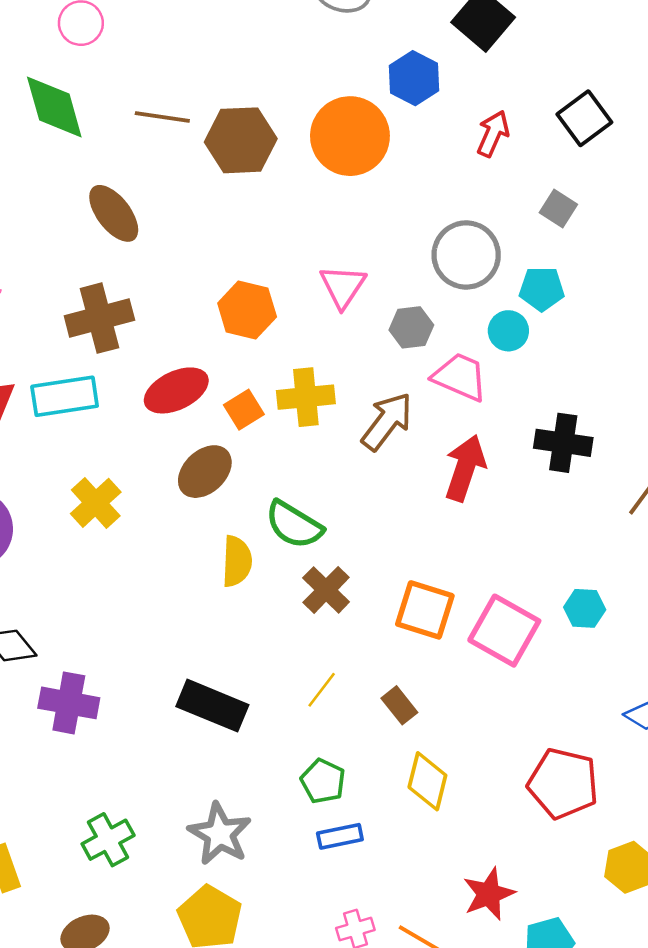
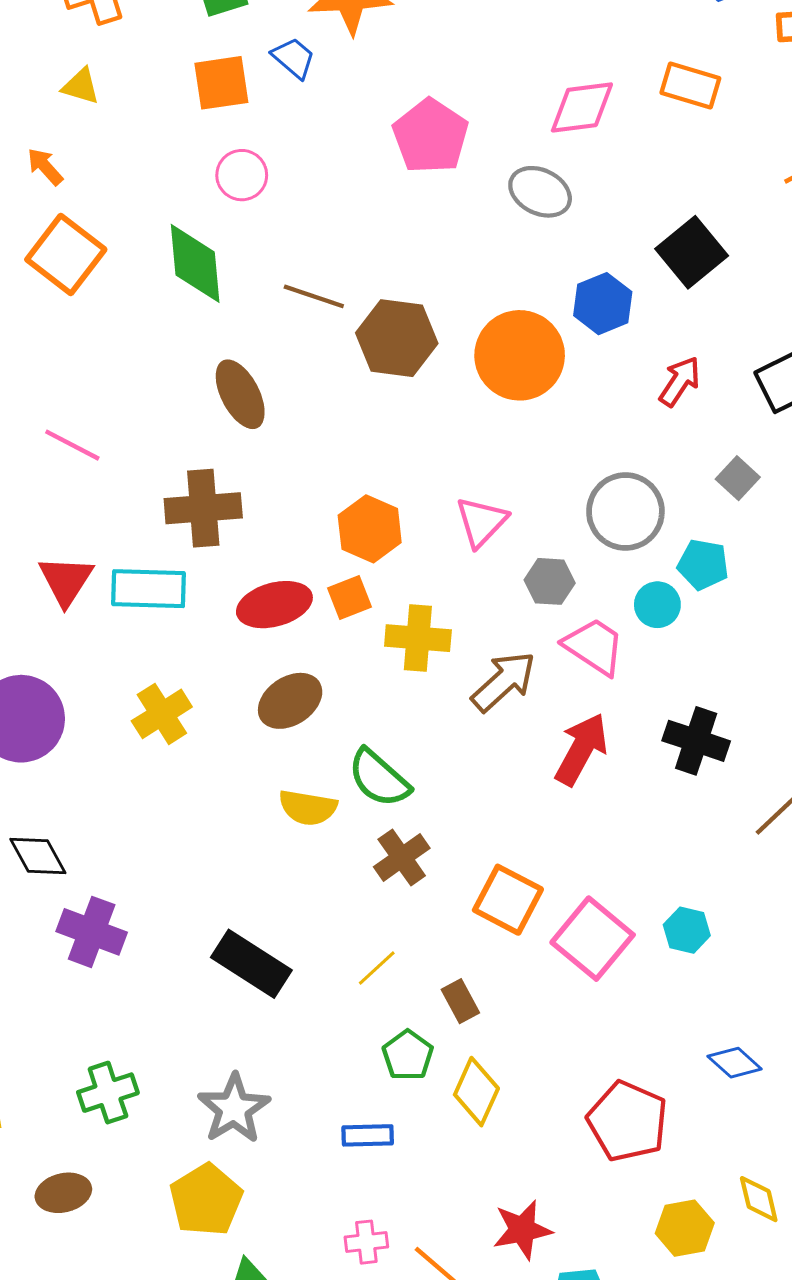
orange square: (244, 410) -> (350, 597), moved
yellow semicircle: (237, 561) -> (308, 808), turned 87
green pentagon: (323, 781) -> (408, 1055), moved

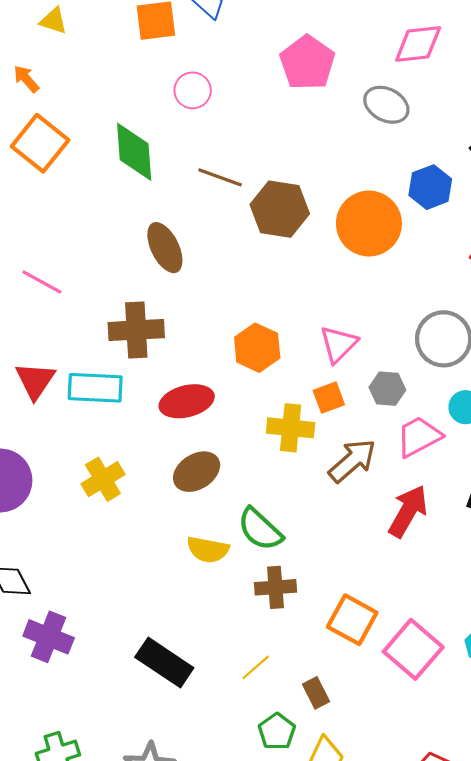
pink circle: (242, 175) -> (193, 90), moved
orange square: (350, 597) -> (329, 398), moved
pink trapezoid: (594, 646) -> (419, 437), turned -63
brown cross: (402, 857) -> (275, 587), turned 30

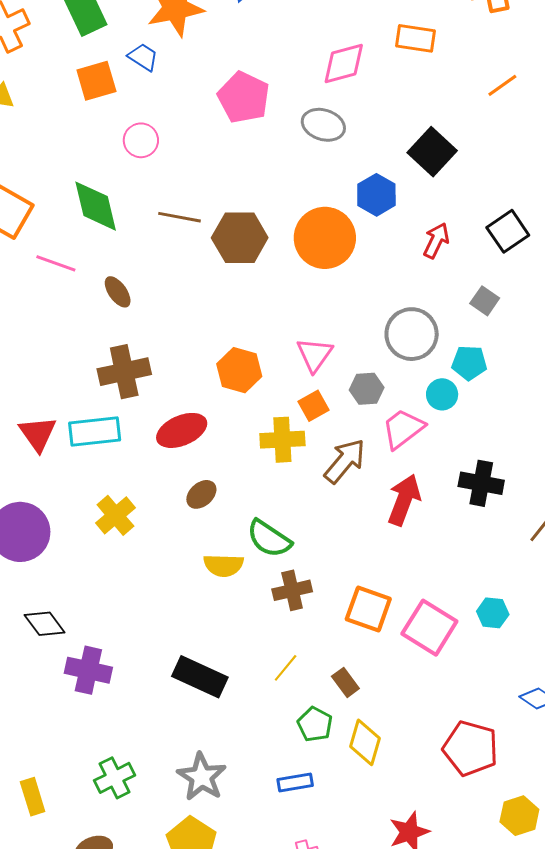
brown ellipse: (165, 248) -> (118, 292), moved, size x0.7
pink line: (42, 282) -> (56, 263), moved
brown ellipse: (197, 472) -> (201, 494), size x0.7

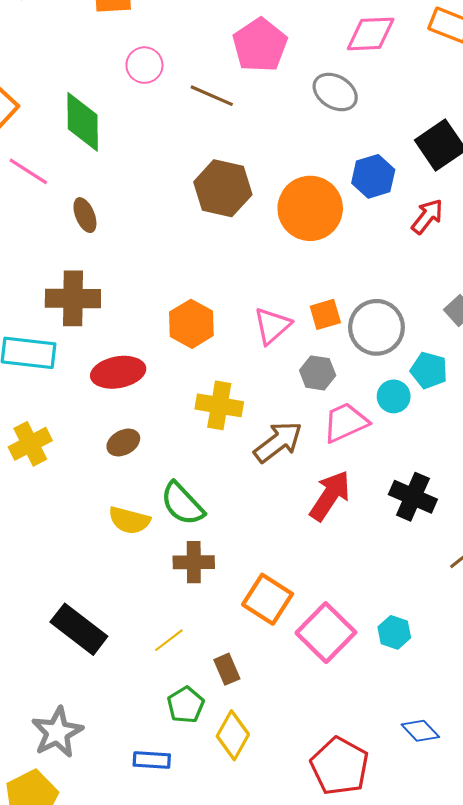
brown line: (179, 217) -> (212, 96), moved
red arrow: (436, 240) -> (427, 216), moved
orange square: (314, 406) -> (325, 314), moved

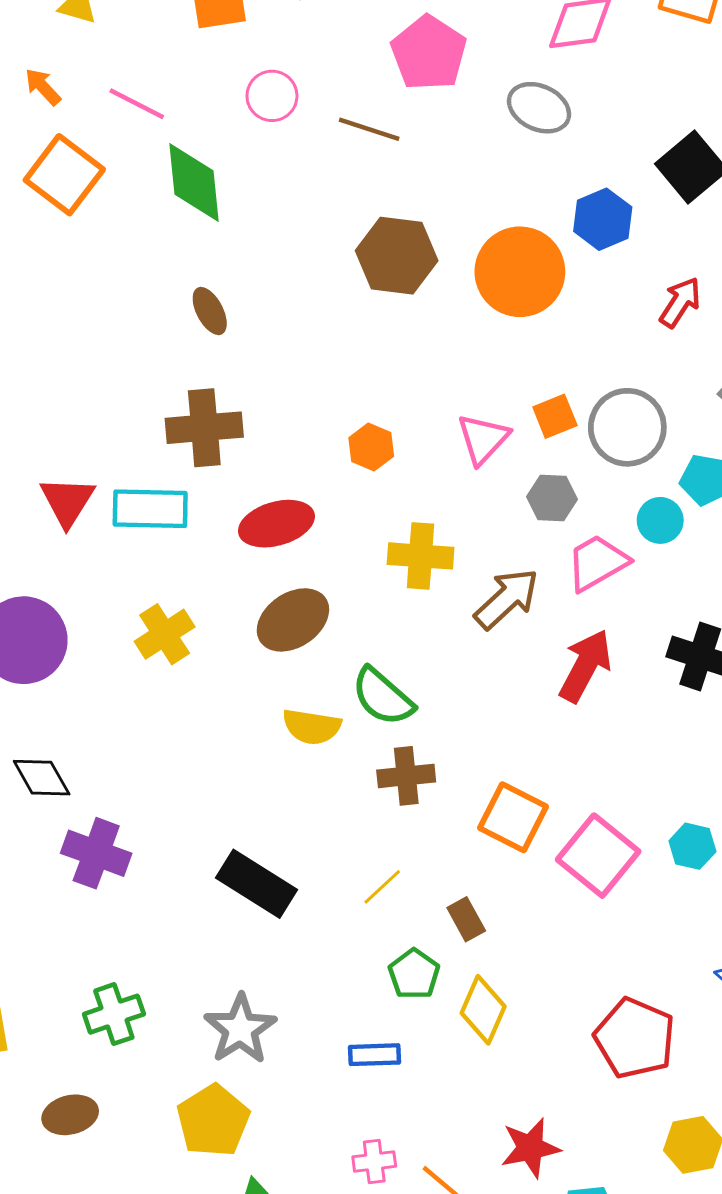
pink line: (28, 171) -> (137, 104), moved
red arrow: (427, 216) -> (680, 302), moved
orange hexagon: (191, 324) -> (371, 447), size x0.7
brown ellipse: (123, 442) -> (293, 620), size x1.6

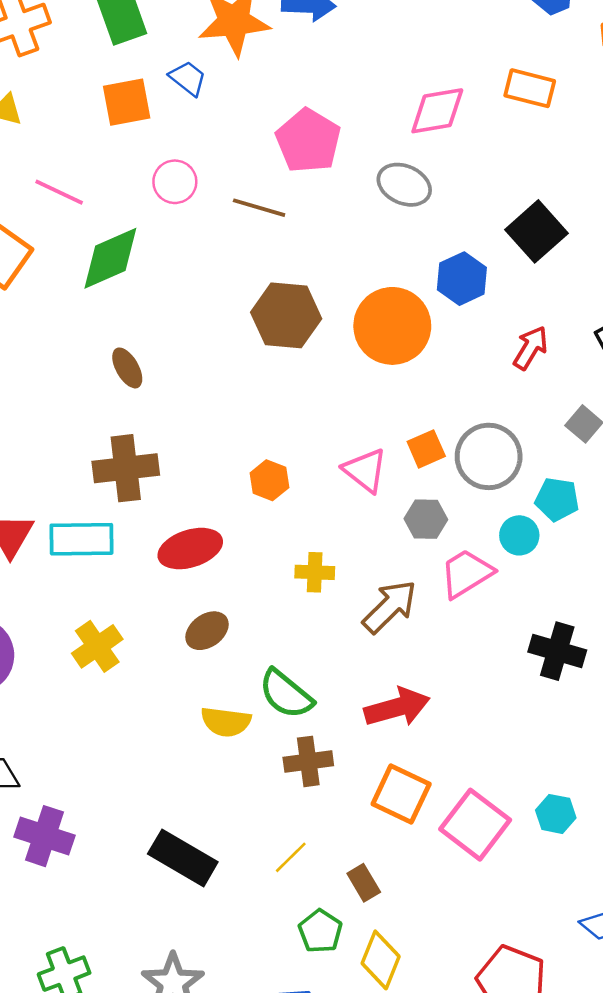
green diamond: (194, 183) -> (110, 258), turned 74
pink triangle: (483, 439) -> (365, 470), turned -33
yellow cross: (421, 556) -> (315, 572), size x0.7
brown ellipse: (293, 620) -> (207, 631), size x0.7
red arrow: (585, 666) -> (397, 707), moved, turned 48

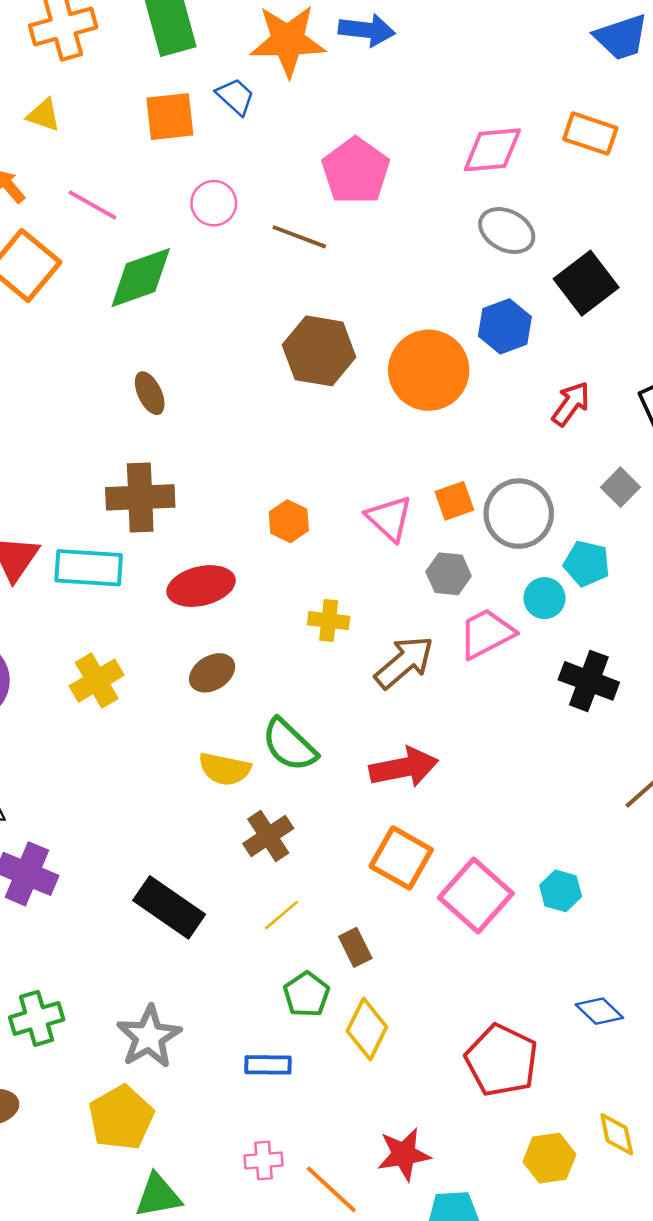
gray ellipse: (404, 185) -> (507, 231), moved
black cross: (557, 651) -> (589, 681), moved
brown cross: (308, 761) -> (268, 836), moved, turned -30

